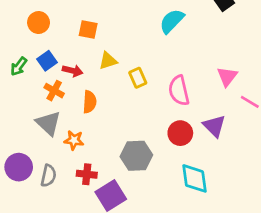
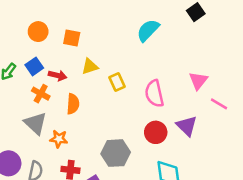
orange circle: (39, 22) -> (38, 32), moved

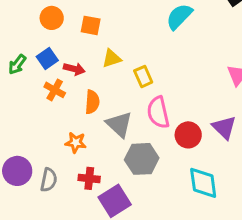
pink semicircle: (154, 94) -> (158, 112), moved
gray triangle: (36, 123) -> (119, 124), moved

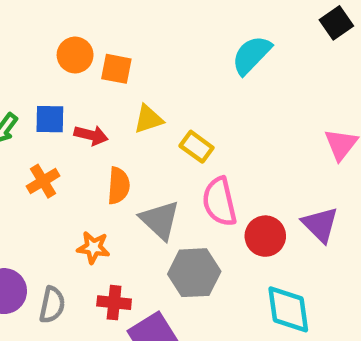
orange circle: (52, 18) -> (75, 55), moved
blue square: (47, 58) -> (50, 119), turned 36
yellow rectangle: (143, 76) -> (197, 147), turned -30
orange cross: (55, 90) -> (43, 181), moved, turned 30

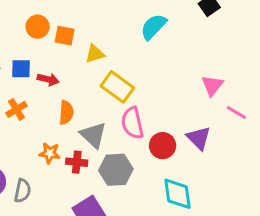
yellow triangle: (148, 119) -> (95, 54), moved
yellow rectangle: (197, 147) -> (117, 87), size x1.5
red cross: (114, 303) -> (77, 162), moved

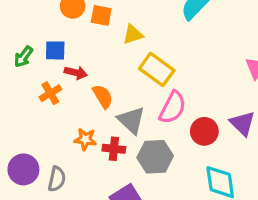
red arrow: (48, 79) -> (76, 73), moved
orange semicircle: (66, 112) -> (103, 96), turned -35
pink semicircle: (132, 123) -> (173, 108), turned -140

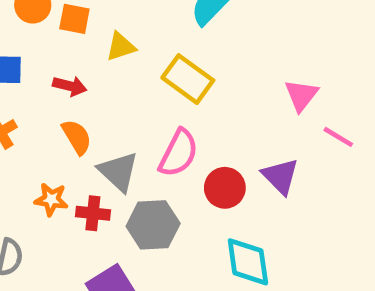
yellow rectangle: (157, 69) -> (188, 79), moved
red arrow: (76, 73) -> (70, 86), moved

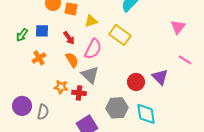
red arrow: (70, 86) -> (69, 38), turned 40
pink triangle: (301, 95) -> (178, 27), moved
pink semicircle: (179, 153) -> (93, 49), moved
gray hexagon: (153, 225) -> (117, 108), moved

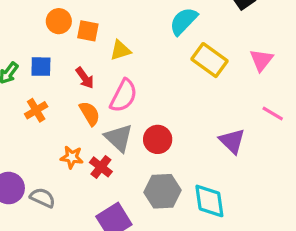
yellow rectangle: (120, 35) -> (209, 60), moved
red circle: (136, 82) -> (158, 139), moved
red cross: (79, 93) -> (101, 167), turned 32
gray semicircle: (43, 112) -> (43, 198), turned -77

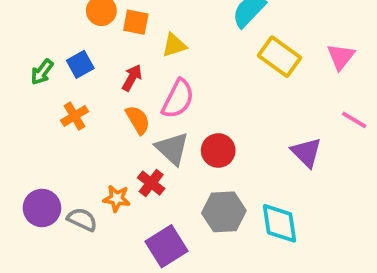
blue square: (41, 67) -> (80, 64), turned -30
red arrow: (85, 78) -> (132, 78), turned -115
orange star: (72, 157) -> (117, 198), moved

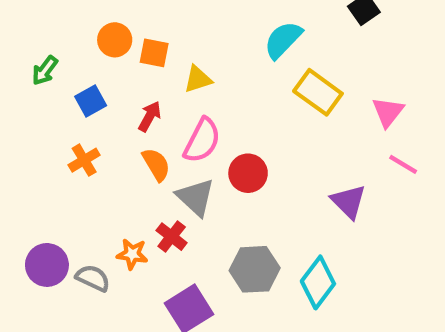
pink triangle: (341, 57) -> (388, 112), moved
green arrow: (42, 72) -> (45, 70), moved
red circle: (218, 151) -> (248, 173), moved
cyan diamond: (279, 223) -> (318, 282), turned 45

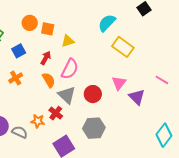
pink triangle: (388, 112) -> (119, 83), moved
red circle: (248, 173) -> (93, 94), moved
cyan diamond: (318, 282) -> (164, 135), moved

